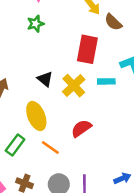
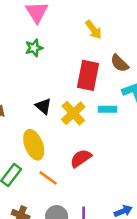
brown semicircle: (113, 22) -> (120, 63), moved

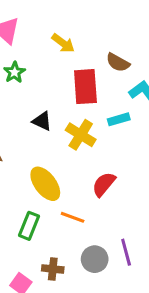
yellow arrow: (94, 30) -> (63, 43), moved
black triangle: (43, 106) -> (42, 121), moved

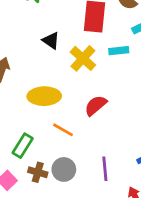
yellow ellipse: (45, 184) -> (44, 96), turned -64
green rectangle: (29, 226) -> (23, 146), moved
gray circle: (95, 259) -> (64, 169), moved

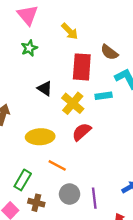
red semicircle: (96, 105) -> (82, 132), moved
gray circle: (64, 169) -> (70, 194), moved

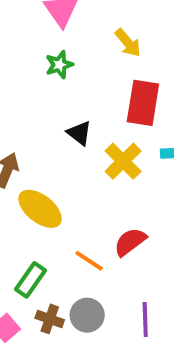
red semicircle: (82, 132) -> (130, 242), moved
yellow ellipse: (40, 137) -> (40, 209), moved, turned 36
gray circle: (70, 194) -> (87, 315), moved

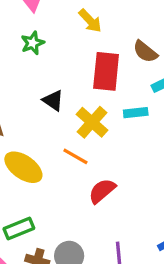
orange line: (89, 261) -> (75, 156), moved
green rectangle: (31, 280) -> (19, 229), turned 36

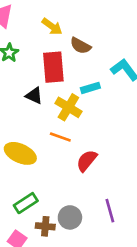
brown semicircle: (145, 52) -> (80, 46), moved
red rectangle: (106, 71) -> (53, 67), moved
cyan rectangle: (136, 113) -> (90, 88), moved

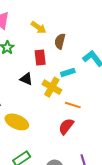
brown semicircle: (80, 46) -> (60, 41), turned 77
red rectangle: (53, 67) -> (40, 58), size x0.7
orange line: (60, 137) -> (73, 105), moved

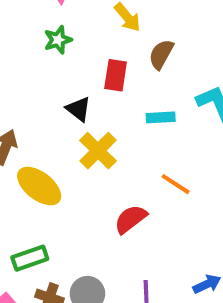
yellow cross: (52, 87) -> (98, 151), moved
orange line: (73, 105) -> (176, 184), moved

